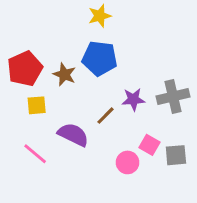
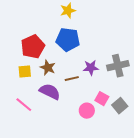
red pentagon: (25, 69) -> (33, 47), moved
brown star: (64, 74) -> (48, 68), moved
brown line: (106, 116) -> (72, 79), turned 32
gray square: (176, 155) -> (120, 106), turned -35

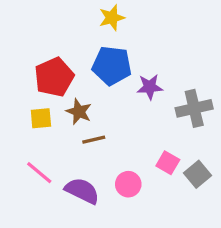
purple star: (91, 68) -> (150, 87), moved
brown line: (72, 79) -> (94, 140), moved
purple semicircle: (50, 92) -> (82, 191), moved
pink circle: (87, 111) -> (128, 184), moved

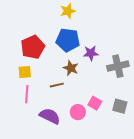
brown star: (79, 112) -> (71, 68), moved
pink square: (168, 163) -> (95, 103), moved
pink line: (39, 173) -> (27, 94), moved, turned 54
gray square: (197, 174) -> (120, 106), turned -35

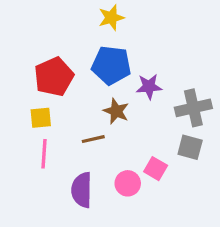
gray square: (120, 106) -> (190, 147), moved
purple semicircle: (50, 116) -> (82, 190), turned -115

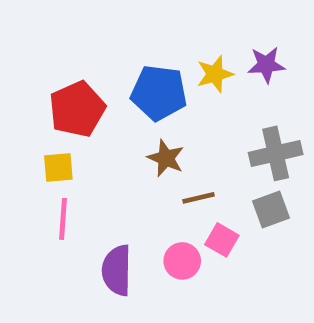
yellow star: (111, 18) -> (215, 74), moved
purple star: (149, 87) -> (266, 65), moved
brown line: (93, 139) -> (199, 198), moved
gray square: (190, 147) -> (271, 210), turned -35

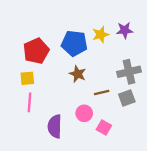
brown line: (199, 198) -> (102, 93), moved
pink square: (222, 240) -> (104, 128), moved
pink circle: (182, 261) -> (84, 113), moved

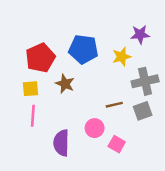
yellow star: (101, 35) -> (122, 57), moved
brown star: (78, 74) -> (65, 84), moved

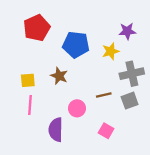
red pentagon: (40, 58) -> (37, 28), moved
pink circle: (95, 128) -> (77, 108), moved

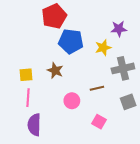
red pentagon: (37, 28) -> (54, 16), moved
gray square: (130, 101) -> (128, 102), moved
purple semicircle: (56, 130) -> (34, 125), moved

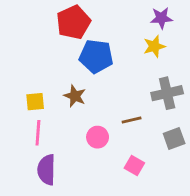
purple star: (119, 29) -> (161, 18), moved
yellow star: (103, 48) -> (154, 46), moved

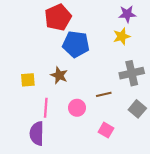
pink line: (38, 133) -> (46, 108), moved
gray square: (174, 139) -> (137, 109), turned -30

